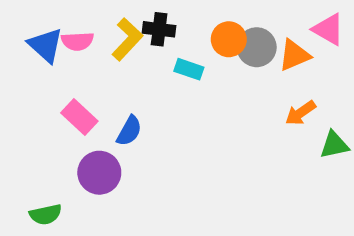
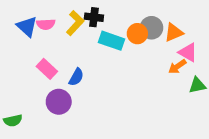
pink triangle: (328, 29) -> (188, 52), moved
orange circle: (229, 39) -> (137, 34), moved
cyan rectangle: (189, 69) -> (112, 41), size x1.5
green semicircle: (46, 214) -> (13, 121), moved

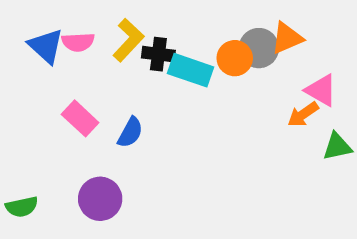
black cross: (94, 17) -> (158, 54), moved
orange triangle: (174, 32) -> (287, 38), moved
purple circle: (59, 102) -> (100, 199), moved

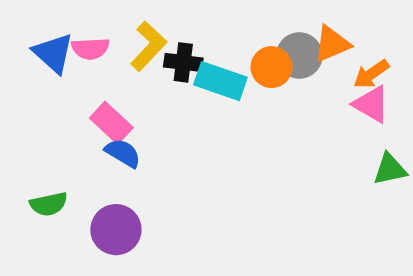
orange arrow: (303, 114) -> (371, 74), moved
pink rectangle: (80, 118) -> (111, 123), moved
blue semicircle: (130, 132) -> (123, 153), moved, turned -88
green semicircle: (22, 207) -> (49, 204), moved

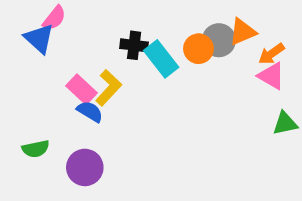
yellow L-shape: (148, 46) -> (109, 88), moved
pink semicircle: (90, 49) -> (54, 18), moved, turned -48
cyan rectangle: (220, 81) -> (161, 59), turned 33

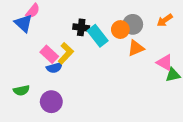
orange triangle: (243, 32) -> (136, 48), moved
orange arrow: (271, 54) -> (165, 20), moved
pink triangle: (271, 76) -> (165, 63), moved
blue semicircle: (90, 111) -> (54, 68), turned 133

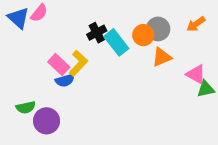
blue triangle: (23, 23) -> (18, 18), moved
black cross: (81, 27) -> (97, 33), turned -35
purple circle: (51, 102) -> (47, 121), moved

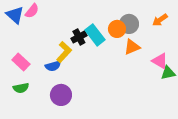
black cross: (97, 33) -> (79, 37), moved
pink rectangle: (59, 64) -> (21, 62), moved
purple circle: (47, 121) -> (61, 95), moved

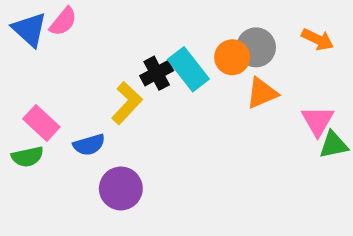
orange arrow: (160, 20) -> (318, 39), turned -119
pink triangle: (160, 61) -> (318, 121), turned 30
blue semicircle: (53, 66) -> (89, 145), moved
green semicircle: (21, 88) -> (27, 157), moved

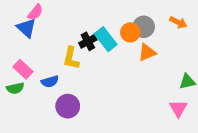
blue triangle: (29, 29) -> (26, 28), moved
yellow L-shape: (127, 103) -> (71, 58), turned 150
pink triangle: (318, 121) -> (178, 108), moved

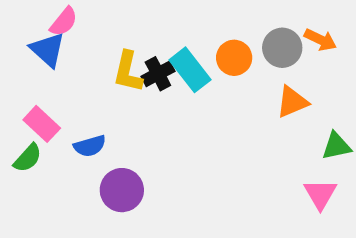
gray circle: (144, 27) -> (282, 48), moved
orange triangle: (147, 52) -> (292, 102), moved
yellow L-shape: (71, 58) -> (128, 72), moved
green semicircle: (15, 88) -> (28, 158), turned -36

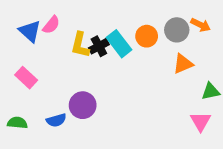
pink semicircle: (64, 22) -> (51, 25), moved
blue semicircle: (90, 146) -> (56, 120), moved
green semicircle: (28, 158) -> (17, 123), moved, turned -126
purple circle: (122, 190) -> (83, 105), moved

